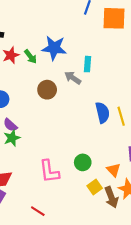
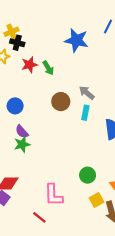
blue star: (54, 48) -> (76, 40), moved
cyan rectangle: (87, 64) -> (85, 113), moved
pink L-shape: (49, 171) -> (54, 195), moved

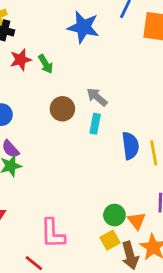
green circle: (88, 175) -> (114, 215), moved

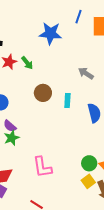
gray arrow: (97, 97) -> (86, 73), moved
pink L-shape: (53, 233) -> (42, 167), moved

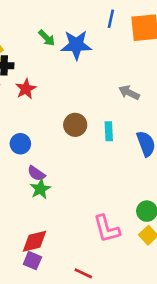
green arrow: (27, 63) -> (47, 38), moved
pink L-shape: (42, 167) -> (107, 229), moved

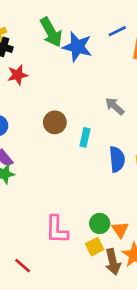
blue line: (111, 19) -> (117, 31), turned 36
green arrow: (47, 38) -> (51, 32), size x1.6

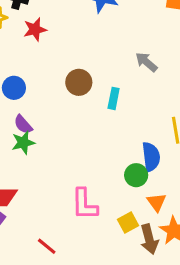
blue semicircle: (117, 159) -> (151, 157), moved
green circle: (100, 223) -> (136, 175), moved

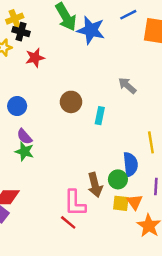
green star: (23, 143) -> (24, 151), turned 30
yellow square: (128, 223) -> (121, 203), moved, turned 35
brown arrow: (149, 239) -> (95, 185), moved
red line: (47, 246) -> (68, 222), moved

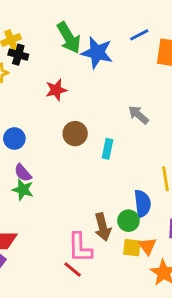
red star: (35, 58) -> (56, 90), moved

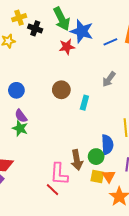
blue line: (139, 35) -> (110, 42), moved
black cross: (18, 55) -> (35, 28), moved
red star: (56, 90) -> (67, 47), moved
gray arrow: (138, 115) -> (109, 79), turned -98

